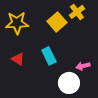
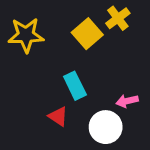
red triangle: (18, 59) -> (58, 116), moved

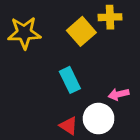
yellow cross: (118, 18) -> (110, 17), turned 35
red triangle: (58, 116) -> (69, 126), moved

